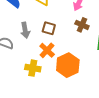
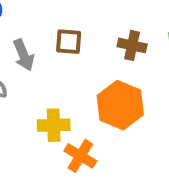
brown cross: (82, 25) -> (132, 45), moved
orange cross: (47, 50) -> (80, 156), moved

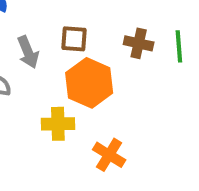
orange hexagon: (120, 105) -> (89, 83), moved
orange cross: (80, 156) -> (109, 155), moved

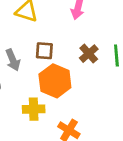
brown cross: (139, 43) -> (89, 54), turned 36

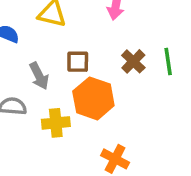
yellow cross: (34, 109) -> (56, 123), moved

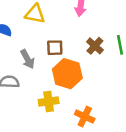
yellow cross: (56, 123) -> (49, 101), moved

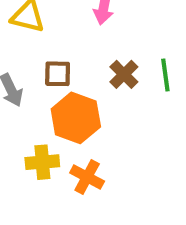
orange cross: (85, 117) -> (87, 177), moved

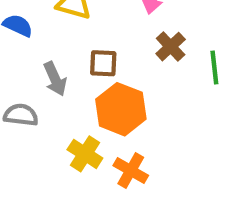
brown cross: (124, 74) -> (171, 47), moved
yellow cross: (42, 162) -> (85, 154), turned 36

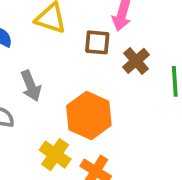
brown square: (103, 63) -> (97, 42), moved

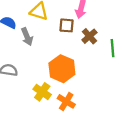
gray arrow: (31, 86) -> (27, 37), moved

